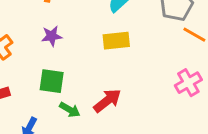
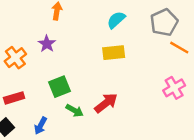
purple star: (52, 36) -> (47, 44), moved, turned -30
green square: (52, 81) -> (59, 87), turned -30

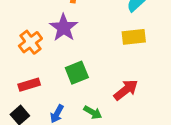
purple star: (47, 44) -> (64, 28), size x1.5
green arrow: (75, 111) -> (93, 112), moved

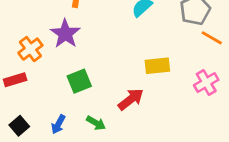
yellow rectangle: (134, 37) -> (157, 66), moved
red rectangle: (29, 85) -> (15, 80), moved

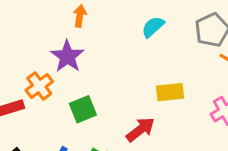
orange cross: (30, 49) -> (39, 86), moved

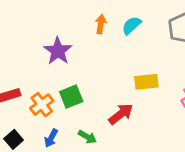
orange arrow: (80, 16) -> (101, 24), moved
orange cross: (39, 86) -> (42, 105), moved

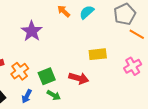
orange arrow: (101, 24) -> (64, 11), turned -56
green square: (71, 97) -> (47, 76), moved
red arrow: (121, 114) -> (79, 78), turned 54

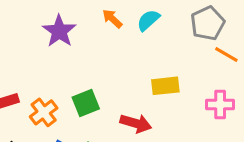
purple star: (32, 31) -> (59, 31), moved
pink cross: (133, 66) -> (220, 105), turned 30
green square: (47, 76) -> (86, 103), moved

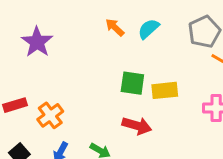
purple star: (59, 31) -> (37, 42), moved
green square: (86, 103) -> (132, 83), moved, turned 30

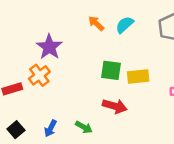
purple star: (37, 42) -> (49, 47), moved
orange cross: (50, 115) -> (39, 75), moved

